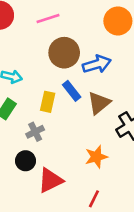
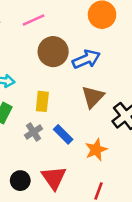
blue rectangle: (72, 91) -> (63, 134), moved
black circle: (26, 161) -> (20, 181), moved
red triangle: (50, 180) -> (54, 178), turned -32

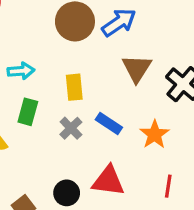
red triangle: (54, 178) -> (108, 181), turned -36

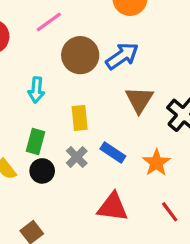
cyan arrow: (21, 71) -> (36, 90), moved, turned 100
red line: (168, 186) -> (170, 212), turned -45
black circle: (67, 193) -> (42, 171), moved

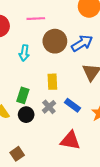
pink line: (49, 22) -> (36, 19), turned 30
cyan arrow: (36, 90) -> (24, 53), moved

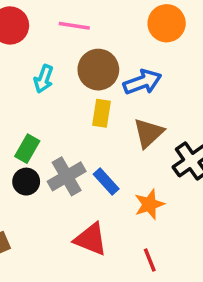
yellow rectangle: (52, 82) -> (102, 113), moved
gray cross: (49, 107) -> (67, 176), size x1.5

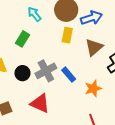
cyan arrow: (44, 79) -> (34, 14), turned 119
green rectangle: (27, 149) -> (22, 39), moved
red triangle: (91, 239) -> (40, 103), moved

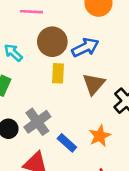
blue rectangle: (69, 75) -> (67, 143), moved

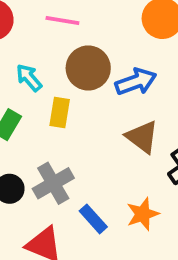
yellow rectangle: (58, 73) -> (60, 112), moved
brown triangle: (94, 84) -> (142, 137), turned -40

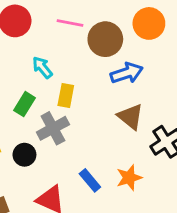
brown circle: (88, 68) -> (105, 39), moved
gray cross: (53, 183) -> (53, 128), moved

